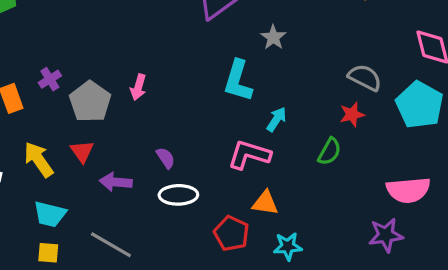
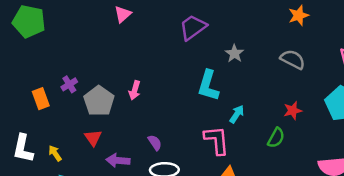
gray semicircle: (365, 78) -> (293, 59), moved
pink L-shape: (249, 155) -> (217, 140), turned 68
yellow arrow: (39, 160) -> (55, 153), moved, size x0.6

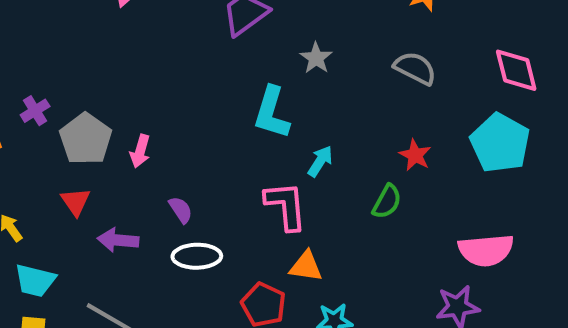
pink arrow: (135, 90) -> (140, 151), moved
red star: (293, 111) -> (415, 155), turned -30

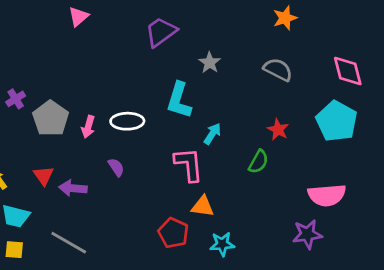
red triangle: (76, 202) -> (44, 176), moved
white ellipse: (197, 256) -> (127, 121), moved

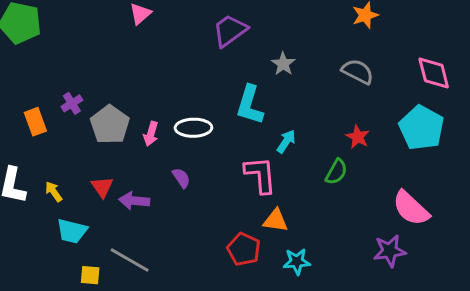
pink semicircle: (327, 195) -> (411, 208), turned 48
yellow square: (14, 250) -> (90, 275), moved

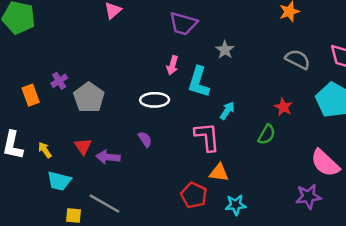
purple trapezoid: (230, 30) -> (183, 24), turned -128
gray semicircle: (358, 71) -> (298, 59), moved
pink arrow: (151, 134) -> (172, 65), moved

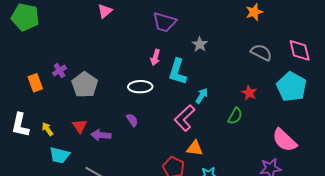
pink L-shape: (207, 137) -> (185, 118), turned -128

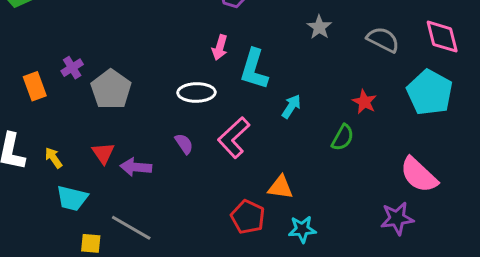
gray star: (200, 44) -> (319, 27), moved
pink L-shape: (185, 118) -> (234, 138), moved

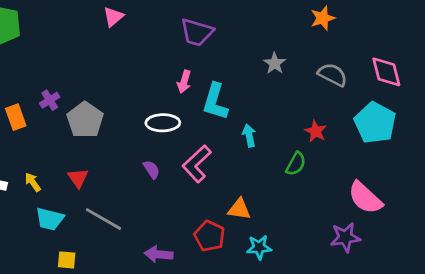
cyan arrow: (291, 106) -> (249, 136), turned -45
purple arrow: (136, 167) -> (159, 254), moved
gray line: (131, 228) -> (103, 219), moved

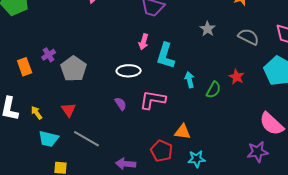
pink L-shape: (197, 164) -> (153, 100), turned 52
green semicircle: (296, 164) -> (214, 90), moved

